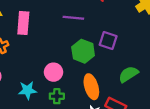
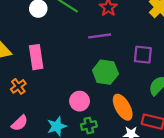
purple line: (73, 18) -> (100, 36), moved
purple square: (108, 41) -> (143, 55), moved

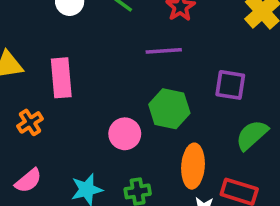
pink circle: (80, 101) -> (125, 134), moved
orange ellipse: (123, 107) -> (193, 166), turned 30

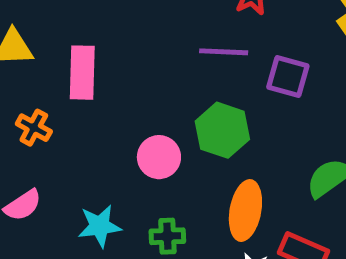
purple square: (230, 85) -> (288, 77), moved
orange cross: (30, 122) -> (34, 128), turned -35

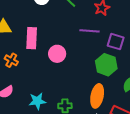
green hexagon: (222, 130) -> (106, 65), moved
pink circle: (159, 157) -> (57, 54), moved

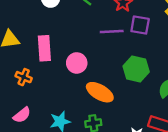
purple square: (116, 42) -> (140, 25), moved
orange ellipse: (97, 96) -> (100, 92), moved, turned -65

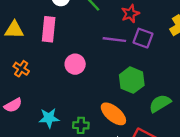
pink rectangle: (44, 48) -> (49, 29), moved
orange ellipse: (100, 92) -> (113, 114), moved

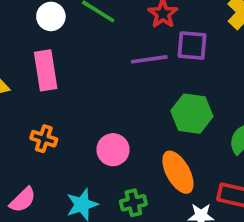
pink circle: (75, 64) -> (113, 150), moved
orange cross: (21, 69) -> (44, 139), moved
orange ellipse: (113, 114) -> (178, 172), turned 36

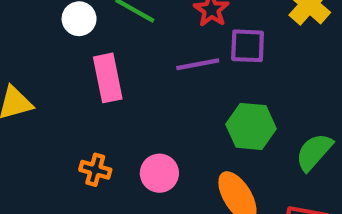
pink rectangle: (46, 70) -> (108, 78), moved
orange cross: (44, 139) -> (95, 170), moved

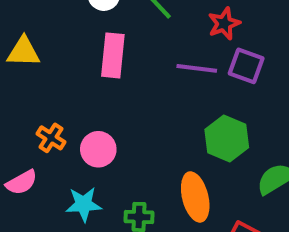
orange cross: (95, 170) -> (51, 138), moved
pink circle: (159, 173) -> (98, 149), moved

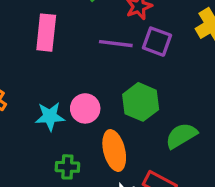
pink circle: (98, 149) -> (85, 108), moved
cyan star: (84, 204) -> (50, 116), moved

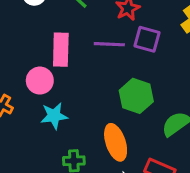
pink rectangle: (46, 33) -> (61, 50), moved
pink circle: (85, 108) -> (40, 81), moved

